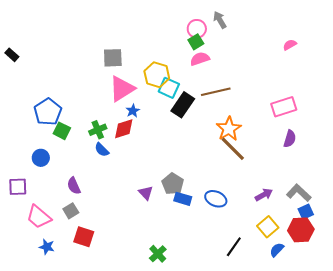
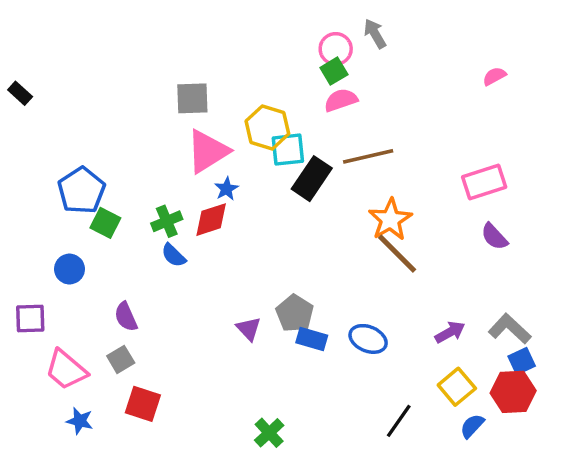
cyan square: (169, 88) -> (288, 150), turned -30
purple semicircle: (290, 139) -> (494, 237), turned 120

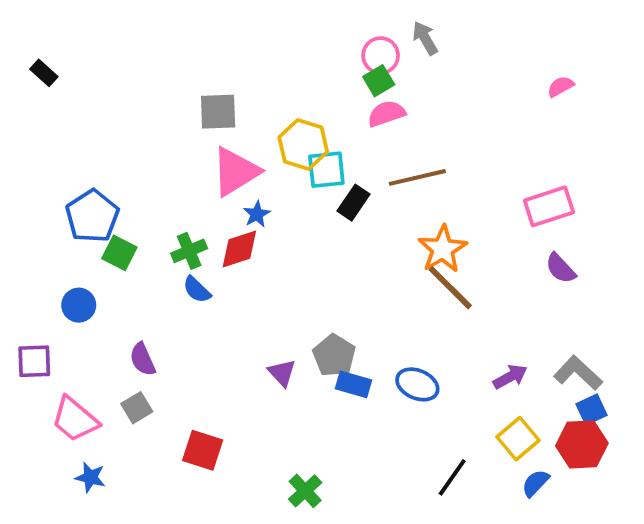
black rectangle: (20, 93) -> (44, 73), moved
black rectangle: (312, 179) -> (354, 203), size x0.7
red square: (143, 404) -> (203, 450), moved

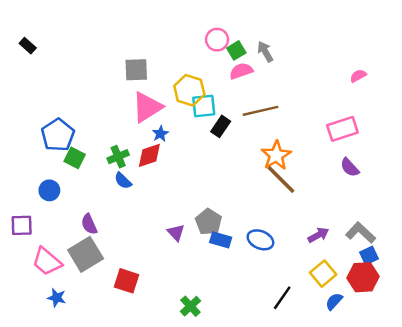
gray arrow: (425, 38) -> (265, 52), moved
pink circle: (381, 55) -> (217, 40), moved
pink semicircle: (561, 86) -> (358, 76), moved
gray square: (137, 408) -> (86, 254), size x1.8

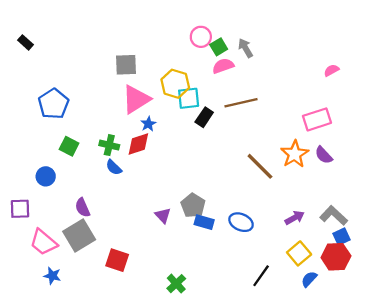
blue pentagon: (58, 135) -> (53, 104), moved
orange star: (276, 155) -> (295, 154), moved
green cross: (118, 157) -> (109, 145), turned 36

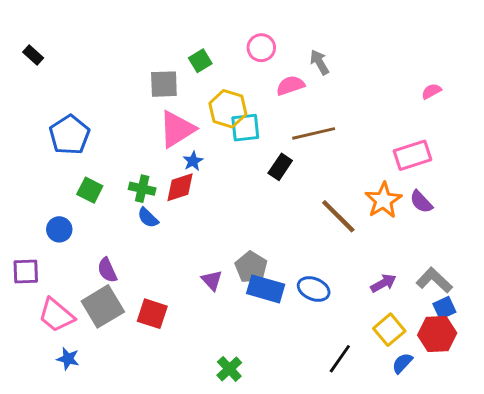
green square: (219, 47) -> (200, 61), moved
black rectangle: (204, 117) -> (280, 167), moved
blue rectangle: (204, 222) -> (266, 289), size x1.4
red square: (117, 260) -> (152, 314), moved

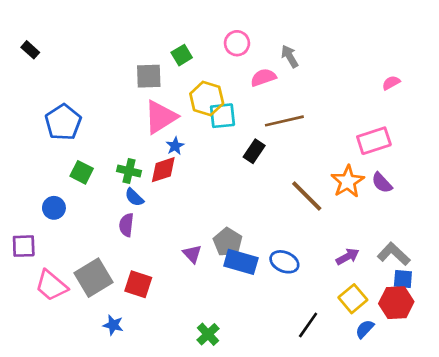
purple semicircle: (107, 270) -> (126, 225), moved, turned 30
blue square: (444, 308) -> (403, 279), turned 30
blue star: (68, 359) -> (113, 325), moved

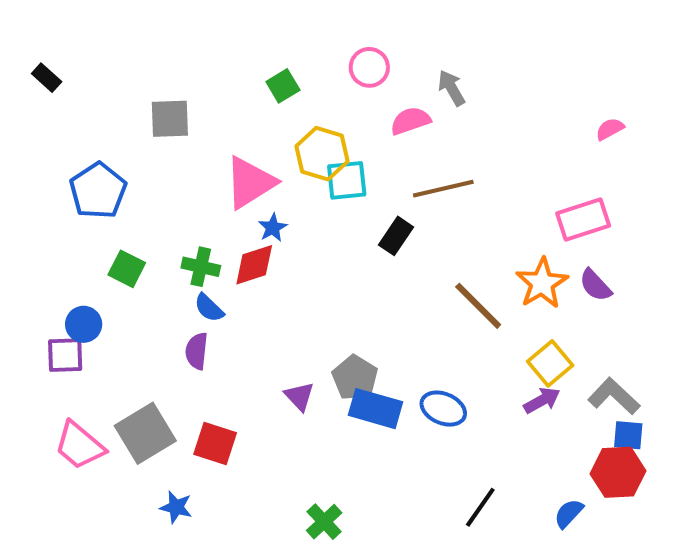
gray square: (149, 76) -> (170, 119), moved
purple square: (24, 246) -> (65, 355), moved
yellow square: (353, 299) -> (550, 363), moved

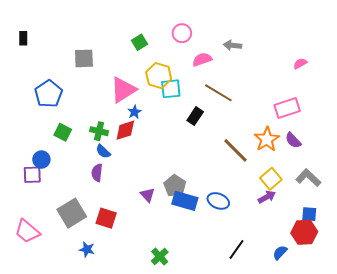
black rectangle: (47, 78) -> (23, 38), turned 48
gray arrow: (452, 88) -> (232, 45), moved, turned -54
brown line: (443, 189) -> (218, 93), turned 44
gray L-shape: (614, 396) -> (308, 178), moved
pink trapezoid: (79, 446) -> (27, 231), moved

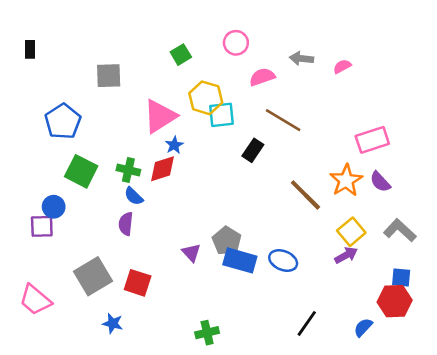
pink semicircle: (300, 64) -> (342, 66), moved
green square: (63, 132) -> (81, 171), size x1.4
green cross: (160, 257) -> (207, 333), turned 30

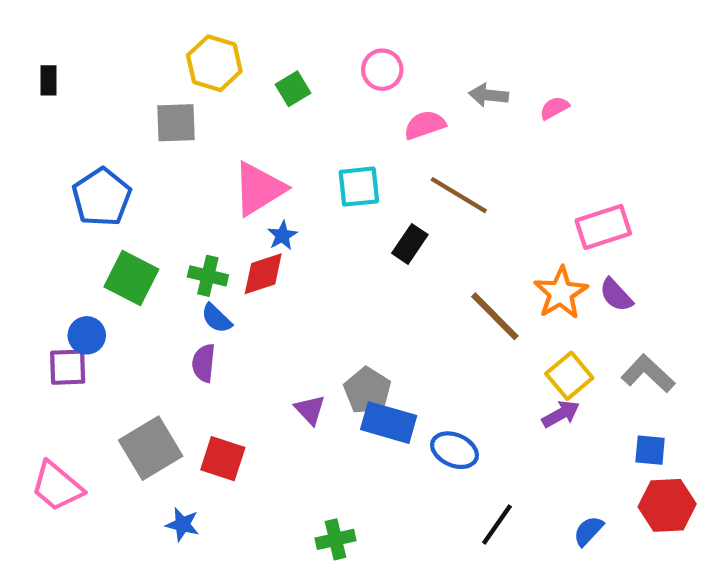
yellow hexagon: (206, 98) -> (214, 63), moved
blue ellipse: (283, 260) -> (455, 450), moved
red hexagon: (395, 301) -> (667, 505), moved

